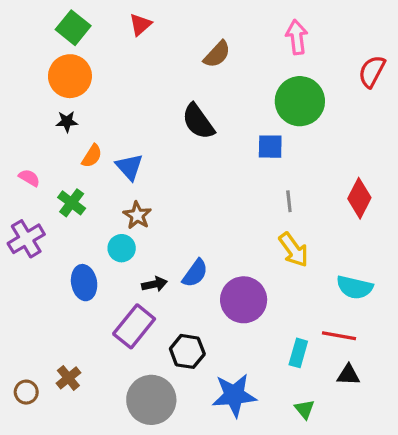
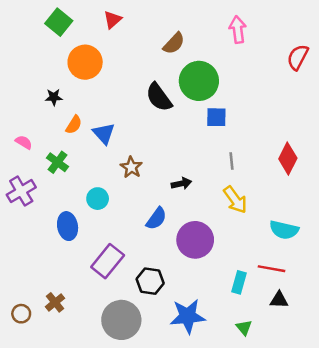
orange circle: (70, 76) -> (85, 62), moved
green circle: (300, 101) -> (199, 81), moved
brown star: (137, 215) -> (131, 167), moved
black arrow: (154, 284) -> (181, 184), moved

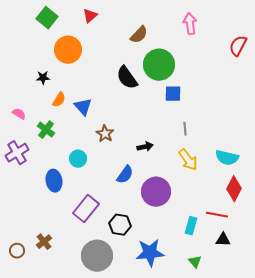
red diamond: (288, 159) -> (234, 189), moved
cyan semicircle: (284, 230) -> (227, 158), moved

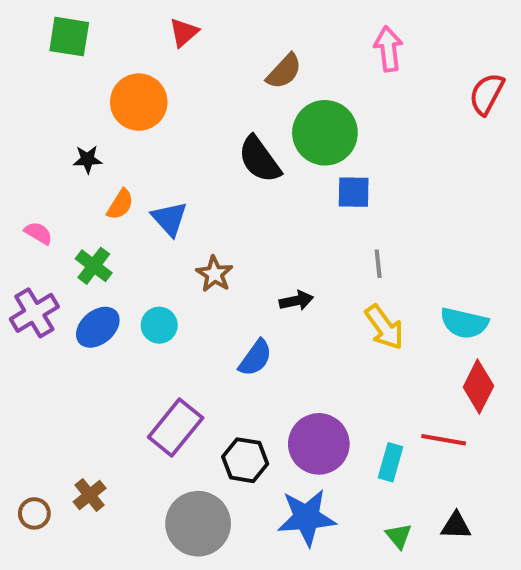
green square: (47, 18) -> (69, 37), moved, turned -30
blue ellipse: (54, 181) -> (98, 327), moved, turned 60
purple circle: (156, 192) -> (319, 444), moved
black triangle: (223, 240) -> (456, 526), moved

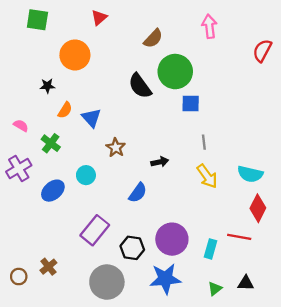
blue ellipse: (98, 327) -> (53, 191), moved
green triangle: (399, 536) -> (215, 289), turned 32

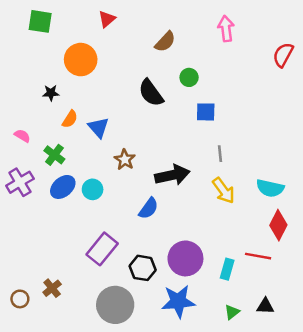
green circle: (175, 72) -> (189, 77), size x0.5
black arrow: (160, 162) -> (172, 175), size x1.8
blue ellipse: (53, 191) -> (63, 187), moved

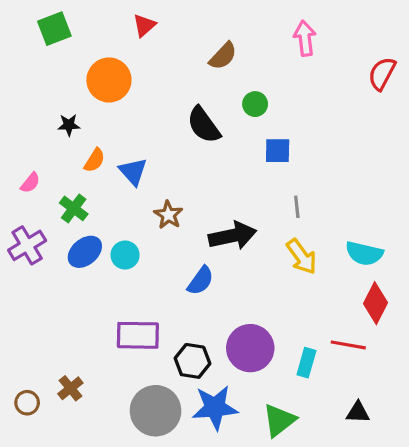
green square: (40, 21) -> (54, 29), turned -30
pink semicircle: (22, 136) -> (30, 183), turned 98
purple rectangle: (102, 249) -> (138, 335), turned 52
blue star: (178, 301) -> (215, 408), moved
green triangle: (232, 312) -> (279, 420), moved, size x1.6

